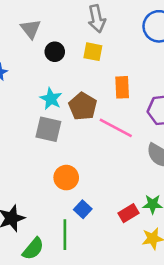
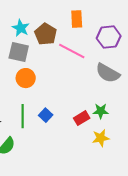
orange circle: (66, 178) -> (26, 78), moved
green line: (65, 235) -> (23, 116), moved

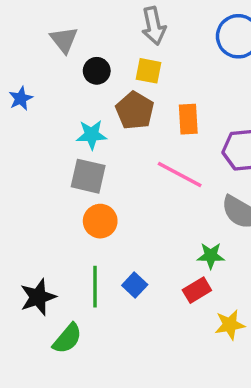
cyan star: (21, 28) -> (92, 135), turned -30
brown pentagon: (46, 34) -> (135, 111), moved
green star: (101, 111) -> (211, 256), moved

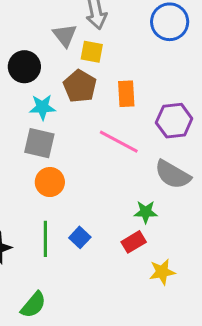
gray triangle: (64, 40) -> (65, 35), moved
black circle: (97, 71) -> (24, 67), moved, size x1.4
green semicircle: (67, 339) -> (33, 305), moved

